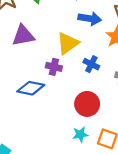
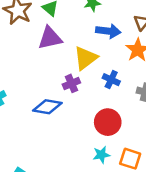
purple triangle: (23, 36) -> (50, 38), moved
purple cross: (54, 67) -> (71, 83), turned -35

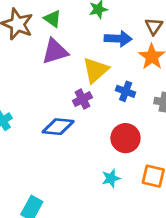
cyan star: (101, 155) -> (111, 178), moved

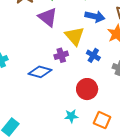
purple triangle: (55, 51) -> (48, 17), turned 45
yellow triangle: (96, 70) -> (75, 36), turned -40

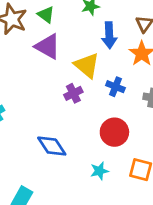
blue arrow: (95, 16) -> (109, 35), turned 84
blue diamond: (40, 72) -> (52, 146), moved, turned 50

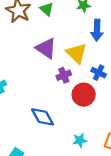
purple triangle: (48, 46) -> (46, 48), moved
red circle: (114, 132) -> (84, 95), moved

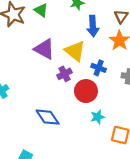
cyan star: (80, 140) -> (98, 117), moved

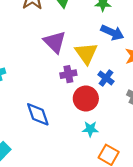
blue arrow: (93, 26) -> (112, 33), turned -78

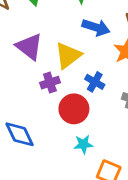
yellow triangle: (86, 53) -> (68, 55), turned 35

